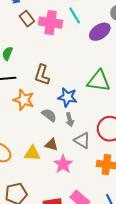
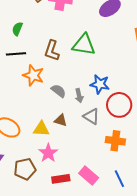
green triangle: (99, 81) -> (84, 45), moved
blue star: (67, 97) -> (100, 84), moved
pink star: (63, 164) -> (48, 153), moved

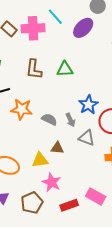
green triangle: (84, 45) -> (65, 69), size x0.7
brown L-shape: (52, 51) -> (34, 69), moved
blue star: (100, 84) -> (88, 105), turned -30

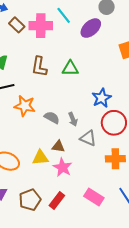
blue star: (88, 105) -> (102, 98), moved
pink star: (52, 182) -> (62, 167), moved
red rectangle: (69, 205) -> (57, 200), moved, turned -36

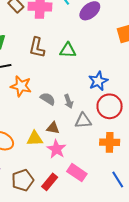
gray triangle: (88, 138) -> (83, 121), turned -30
pink rectangle: (94, 197) -> (77, 173), moved

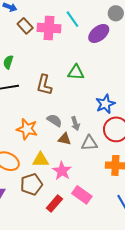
brown L-shape: (37, 48) -> (44, 85), moved
orange star: (21, 86) -> (27, 129), moved
brown triangle: (53, 128) -> (65, 139), moved
brown pentagon: (23, 180) -> (31, 184), moved

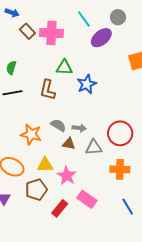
cyan line: (72, 19) -> (84, 19), moved
green triangle: (76, 72) -> (64, 67), moved
blue star: (105, 104) -> (87, 84), moved
gray arrow: (75, 123) -> (79, 128), turned -64

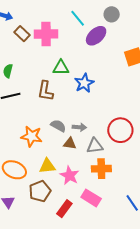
orange cross: (120, 169) -> (101, 169), moved

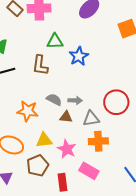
red rectangle: (64, 209) -> (63, 182), turned -42

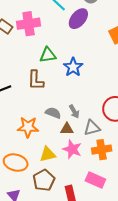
gray arrow: (75, 100) -> (74, 111), turned 64
pink star: (67, 149) -> (72, 149), moved

